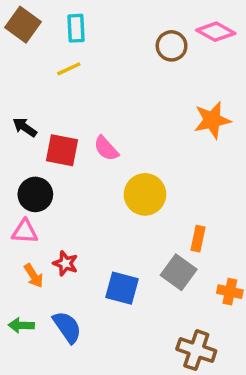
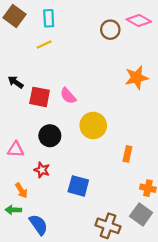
black circle: (35, 194) -> (50, 136), moved
gray square: (179, 272) -> (141, 214), moved
orange arrow: (34, 276) -> (21, 190), moved
blue semicircle: (67, 327) -> (38, 225), moved
brown cross: (196, 350) -> (108, 226), moved

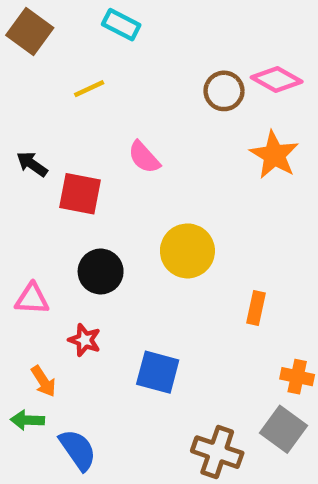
cyan rectangle: (49, 18) -> (121, 25), moved, turned -60
pink diamond: (139, 21) -> (277, 80), moved
brown circle: (110, 30) -> (224, 91), moved
orange star: (137, 78) -> (274, 155), turned -30
pink semicircle: (68, 96) -> (144, 157), moved

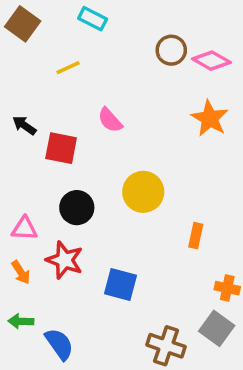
brown circle: (224, 91) -> (171, 50), moved
red star: (85, 340) -> (65, 260), size x1.5
orange arrow: (43, 381) -> (21, 272), moved

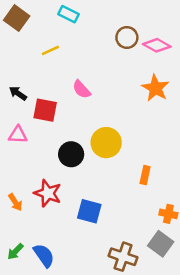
black circle: (77, 208) -> (71, 154), moved
pink triangle: (24, 229) -> (18, 135), moved
green arrow: (21, 321) -> (15, 252), moved, turned -48

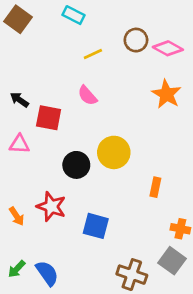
yellow line: (50, 50) -> (93, 54), moved

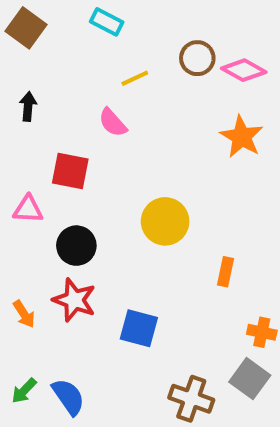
pink semicircle: (87, 96) -> (113, 123), moved
black arrow: (19, 100) -> (28, 106), moved, turned 60
black circle: (76, 165) -> (76, 246), moved

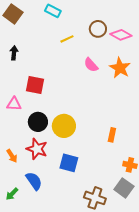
pink semicircle: (113, 123) -> (91, 65), moved
yellow circle: (165, 221) -> (64, 126), moved
blue semicircle: (68, 397) -> (34, 181), moved

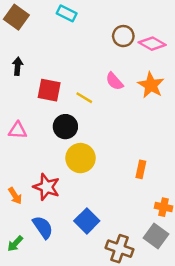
yellow line: (67, 39) -> (84, 98), moved, turned 56
red square: (35, 85) -> (49, 90), moved
black circle: (38, 122) -> (65, 127), moved
blue square: (69, 163) -> (87, 221), moved, turned 30

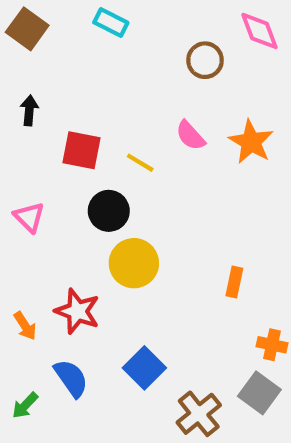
pink diamond: (152, 44) -> (259, 31), moved, turned 40
pink triangle: (18, 130) -> (29, 217), turned 42
brown cross: (120, 249) -> (199, 414), turned 32

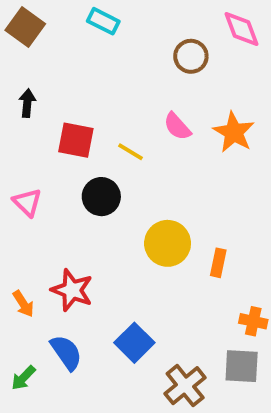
yellow circle: (134, 263) -> (168, 243), moved
gray square: (259, 393) -> (242, 366), turned -33

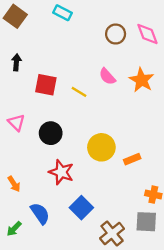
pink diamond: (242, 29) -> (147, 34), moved
black circle: (101, 197) -> (51, 133), moved
orange rectangle: (218, 263) -> (132, 159), turned 56
red star: (72, 290) -> (61, 172), moved

